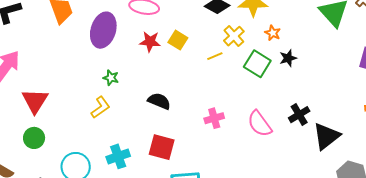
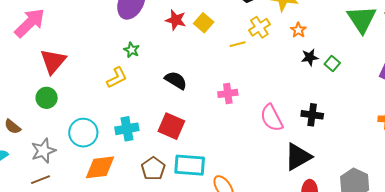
green square: (257, 64) -> (332, 64), moved, size x0.6
black cross: (299, 115) -> (312, 115), turned 30
pink cross: (214, 118) -> (228, 93), moved
black triangle: (326, 136) -> (298, 157), moved

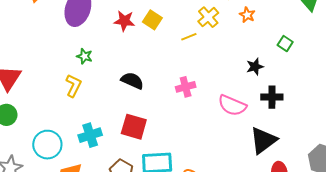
black star: (310, 57) -> (255, 67), moved
yellow L-shape: (117, 78) -> (73, 86), turned -30
pink semicircle: (272, 118) -> (232, 105), turned -32

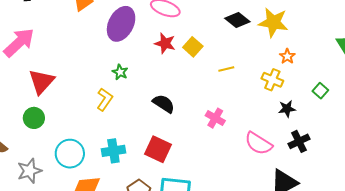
yellow cross: (208, 17) -> (272, 80), moved, turned -35
pink cross: (186, 87) -> (215, 118), turned 36
black cross: (272, 97) -> (299, 141), turned -35

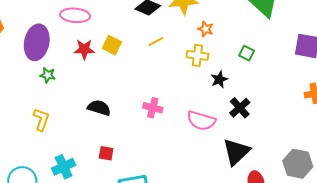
yellow line: (226, 69) -> (156, 42), moved
green star: (120, 72) -> (48, 75), moved
red square: (158, 149) -> (106, 153), size x0.6

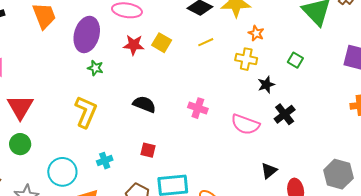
yellow L-shape: (41, 120) -> (86, 112), size x1.4
black triangle: (236, 152) -> (269, 171), moved, size x0.6
cyan cross: (64, 167) -> (105, 161), size x0.7

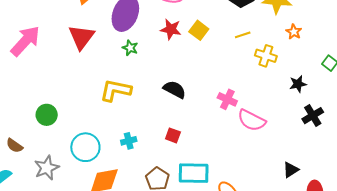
yellow cross: (246, 59) -> (266, 56), moved
red triangle: (20, 107) -> (81, 37), moved
yellow L-shape: (86, 112) -> (116, 90), turned -108
pink semicircle: (245, 124) -> (252, 120), moved

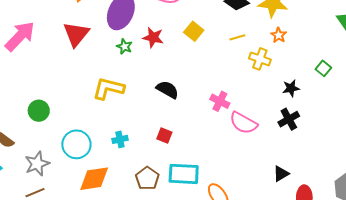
red star: (171, 29) -> (153, 37), moved
orange star: (294, 32) -> (279, 35), moved
black cross: (313, 116) -> (289, 119), moved

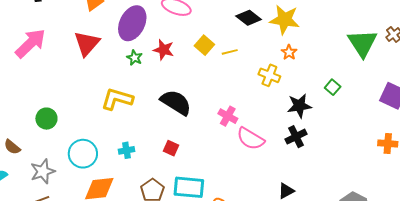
yellow line: (237, 37) -> (230, 52), moved
black star: (291, 88) -> (299, 106), size x1.4
black semicircle: (168, 90) -> (176, 102), size x1.4

